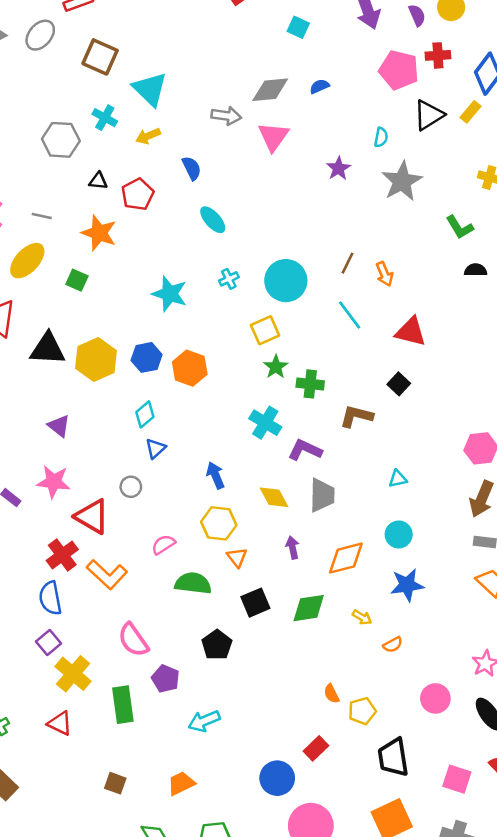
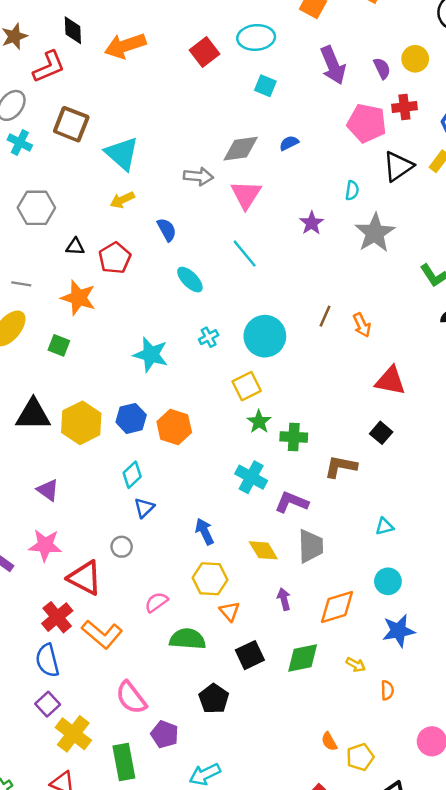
cyan cross: (105, 118) -> (20, 142), moved
cyan line: (350, 315) -> (245, 254), moved
orange semicircle: (393, 645) -> (387, 690), turned -60

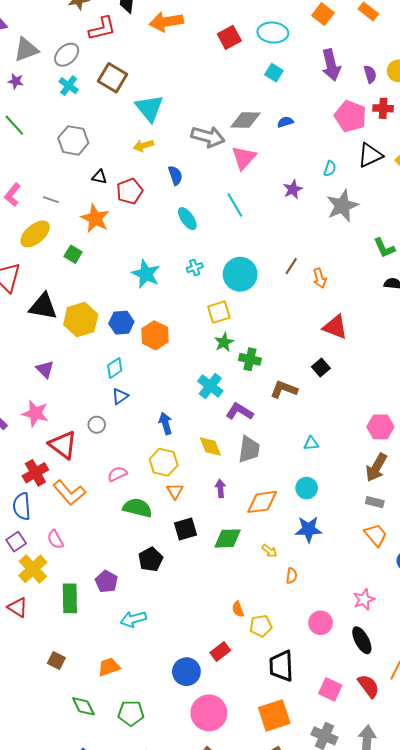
gray arrow: (198, 176) -> (208, 137), size x1.4
pink semicircle: (131, 698) -> (55, 539), moved, size x0.7

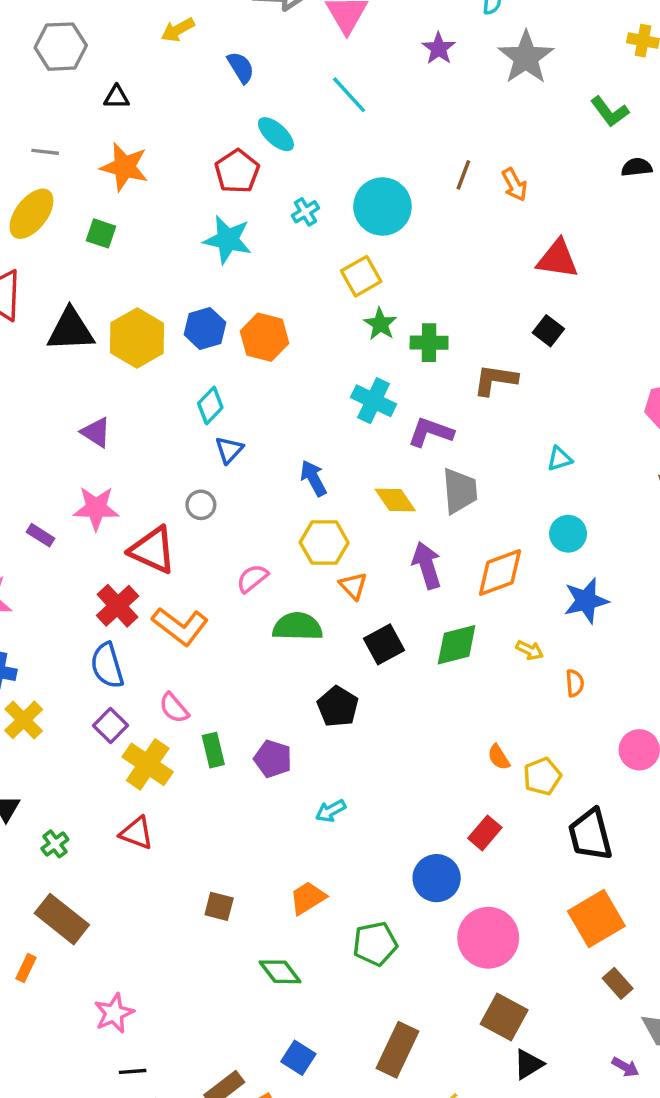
red pentagon: (130, 191) -> (237, 171), moved
purple arrow: (220, 489) -> (427, 565), size x1.5
green rectangle: (70, 598) -> (213, 750), moved, size x0.7
cyan arrow: (133, 619) -> (331, 811), size x0.7
green pentagon: (131, 713) -> (375, 944), moved

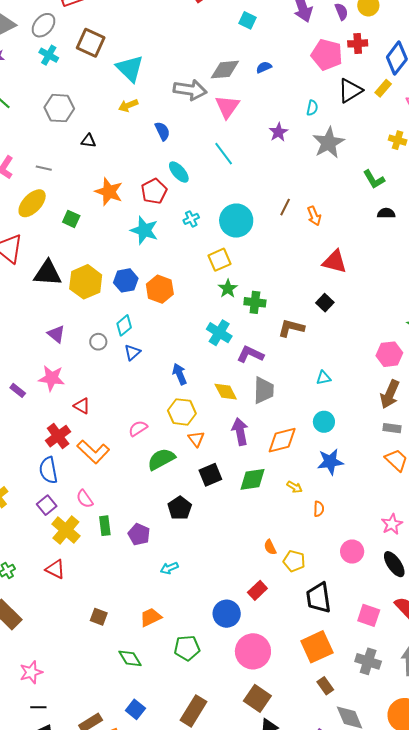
orange star: (124, 167) -> (109, 192), moved
gray circle: (201, 505) -> (98, 342), moved
red triangle: (153, 550) -> (82, 406), size x0.6
green semicircle: (298, 627) -> (161, 459), turned -36
yellow pentagon: (542, 776) -> (294, 561), turned 30

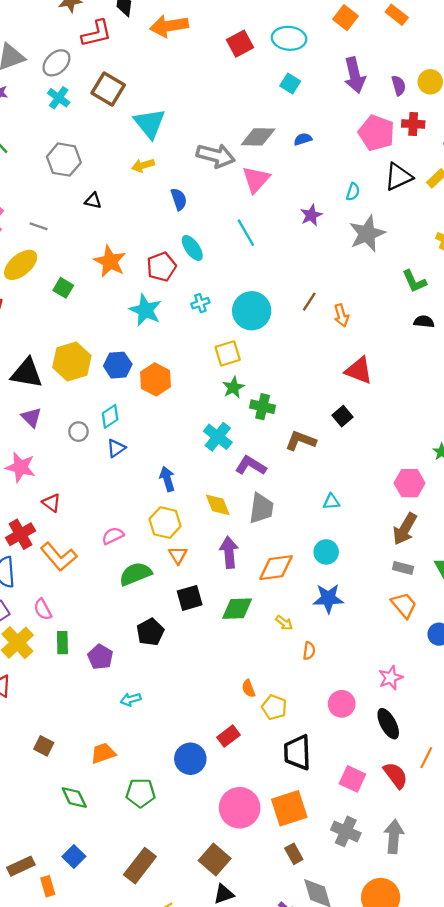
black triangle: (48, 273) -> (27, 373), moved
pink circle: (253, 651) -> (240, 808), moved

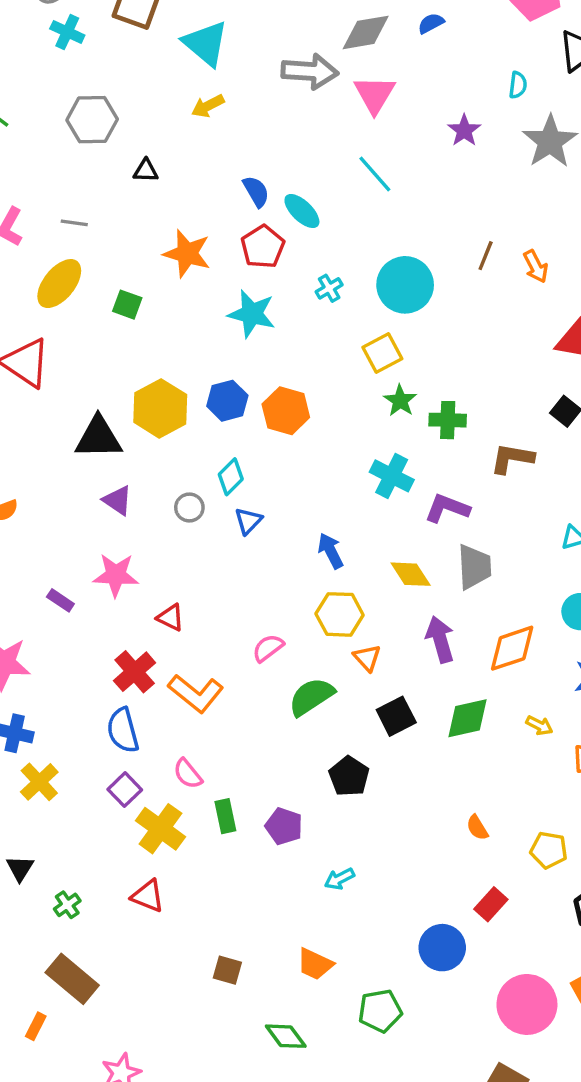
blue semicircle: (179, 199) -> (256, 191), moved
orange semicircle: (248, 688) -> (477, 828), moved
orange trapezoid: (103, 753) -> (315, 964), turned -125

